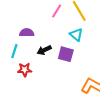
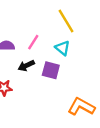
pink line: (57, 11) -> (33, 42), moved

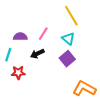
purple square: (51, 70) -> (67, 59), moved, turned 35

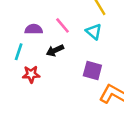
pink line: (43, 34) -> (62, 25), turned -72
purple square: (67, 59) -> (92, 71), moved, turned -35

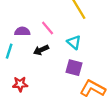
cyan triangle: (94, 32) -> (74, 42), moved
red star: (31, 74) -> (20, 84), moved

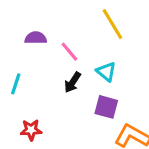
purple semicircle: (22, 31) -> (36, 38), moved
black arrow: (41, 50) -> (73, 82), moved, turned -32

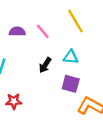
pink line: (69, 52) -> (43, 31), moved
cyan triangle: (106, 72) -> (71, 57), turned -35

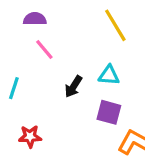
purple semicircle: (17, 31) -> (35, 19), moved
pink line: (43, 31) -> (44, 49), moved

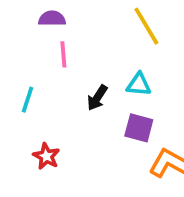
pink line: (44, 49) -> (63, 54), turned 35
red star: (30, 136) -> (46, 156), turned 30

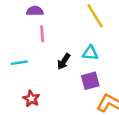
cyan line: (27, 100) -> (19, 63), turned 63
purple square: (139, 128) -> (90, 81), turned -30

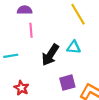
black arrow: (64, 61) -> (50, 55), size x1.5
purple square: (90, 81) -> (67, 83), moved

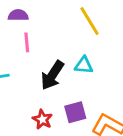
red star: (21, 88) -> (42, 119), moved

